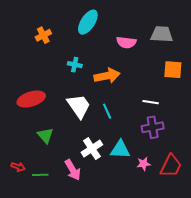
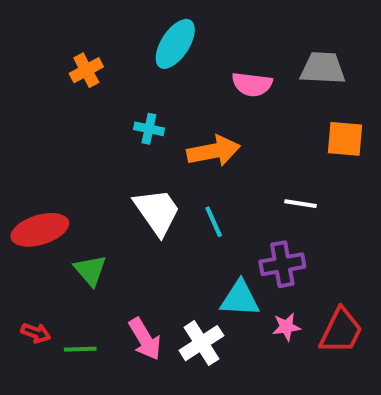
red ellipse: (31, 99) -> (40, 230), moved
purple cross: (153, 127) -> (282, 264), moved
white cross: (92, 149) -> (201, 343), moved

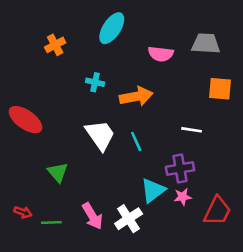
red ellipse: (40, 230) -> (26, 120), moved, turned 52
cyan triangle: (240, 299) -> (153, 190), turned -40
pink star: (286, 327) -> (183, 197), moved

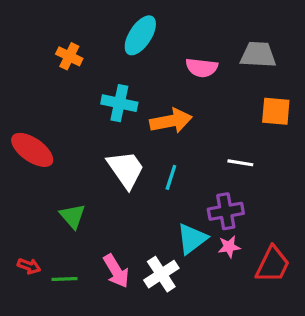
orange cross: (55, 45) -> (69, 56), turned -36
cyan cross: (95, 82) -> (119, 103), size x1.5
cyan line: (136, 141) -> (171, 177), turned 42

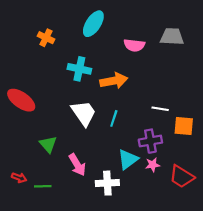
orange square: (276, 111) -> (184, 126), moved
red trapezoid: (273, 264) -> (182, 177), turned 96
pink arrow: (116, 271) -> (77, 165), moved
white cross: (161, 274) -> (107, 183), turned 30

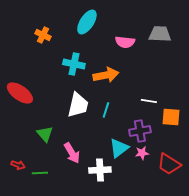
white trapezoid: (84, 113) -> (78, 105), turned 48

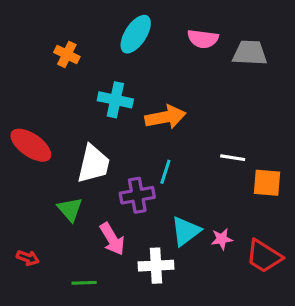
pink semicircle: (125, 42) -> (203, 39), moved
white trapezoid: (78, 105) -> (93, 164), moved
purple cross: (140, 131) -> (137, 195), moved
green line: (40, 173) -> (84, 283), moved

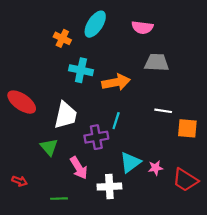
gray trapezoid: (250, 53) -> (157, 63), moved
orange cross: (67, 54) -> (62, 38), moved

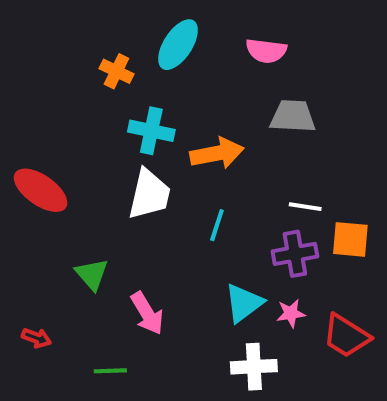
white trapezoid: (66, 115) -> (149, 194), moved
purple cross: (96, 137) -> (295, 254), moved
white cross: (109, 187) -> (254, 367), moved

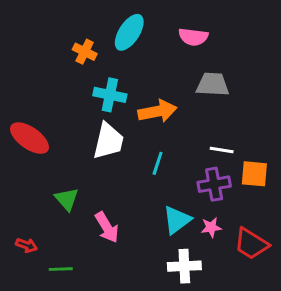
green line: (110, 371) -> (61, 269), moved

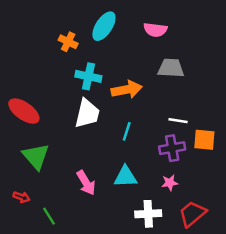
green triangle: (67, 199) -> (36, 156), moved, size x1.4
cyan triangle: (177, 220) -> (125, 177), moved, turned 35
red trapezoid: (251, 244) -> (192, 214), moved, turned 108
green line: (61, 269) -> (49, 216), turned 60

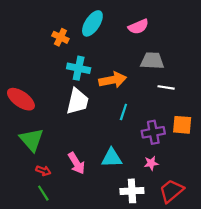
pink semicircle: (155, 30) -> (138, 27), turned -30
white line: (178, 121) -> (166, 87), moved
cyan line: (127, 131) -> (123, 112), moved
red arrow: (22, 197) -> (43, 171), moved

